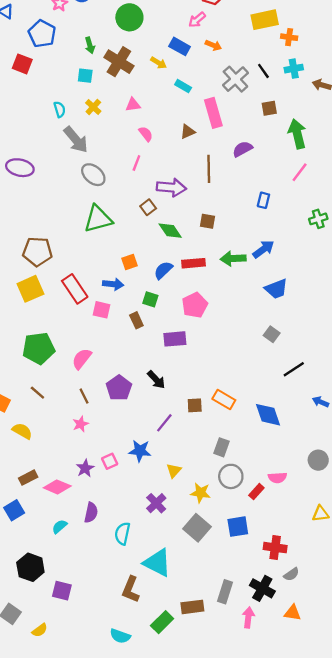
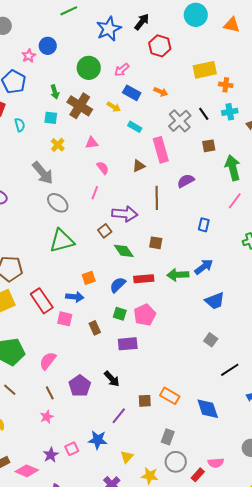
pink arrow: (197, 20) -> (122, 70), moved
cyan semicircle: (60, 109) -> (20, 125), moved
green square: (150, 299) -> (120, 314), moved

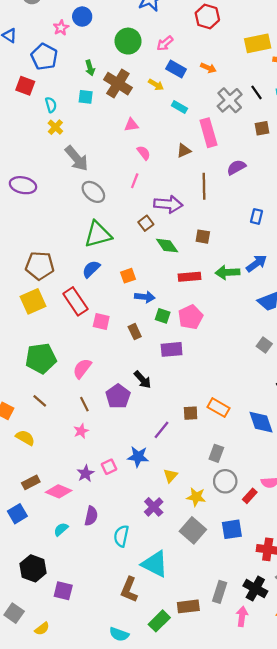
yellow cross: (58, 145) -> (55, 127), moved
blue semicircle: (118, 285) -> (91, 269), moved
blue arrow: (75, 297) -> (145, 297), moved
black arrow: (112, 379) -> (143, 380), moved

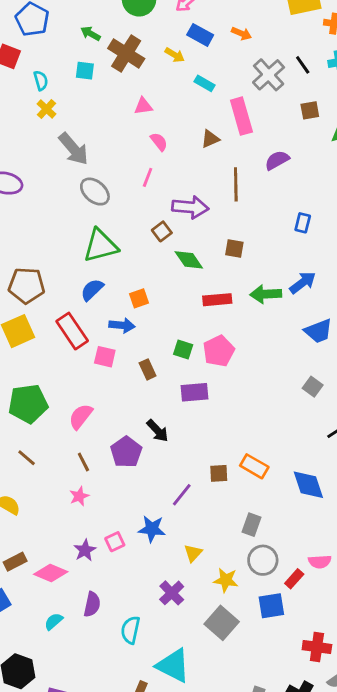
green arrow: (90, 68) -> (91, 34), turned 136
blue arrow: (145, 297) -> (122, 325), moved
blue square: (232, 529) -> (271, 606), moved

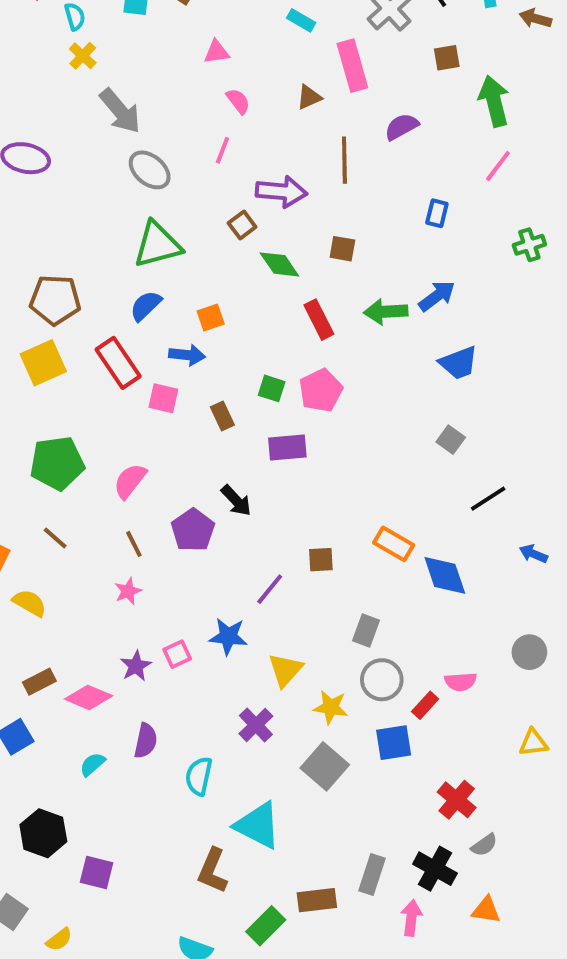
red rectangle: (217, 300) -> (319, 320), turned 68
orange rectangle: (254, 466) -> (394, 544), moved
yellow triangle: (193, 553) -> (285, 670), size x1.4
red cross: (317, 647) -> (457, 800), turned 32

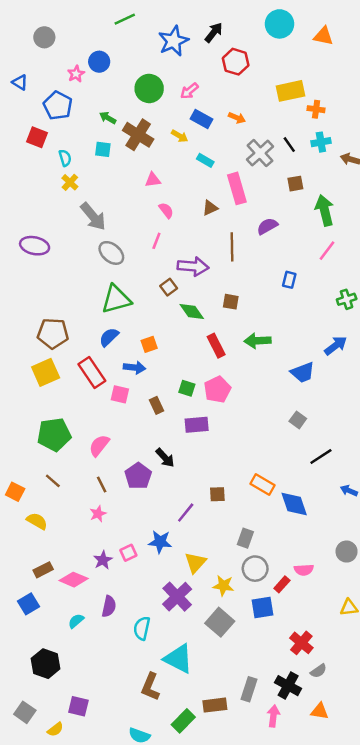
blue arrow: (437, 296) -> (336, 346), moved
purple cross: (256, 725) -> (177, 597), size x1.4
purple square: (96, 873) -> (78, 706), moved

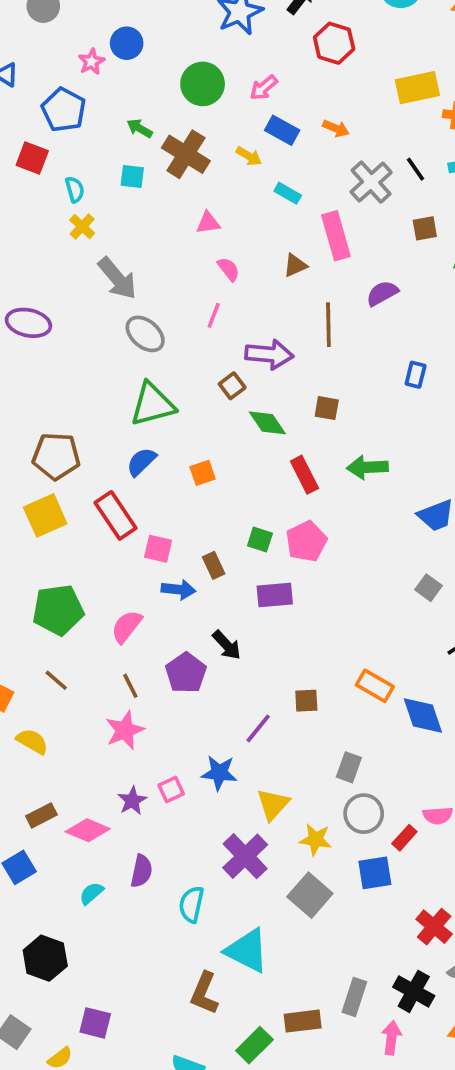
blue arrow: (135, 368) -> (178, 590), moved
pink star: (98, 514) -> (125, 730), size x1.5

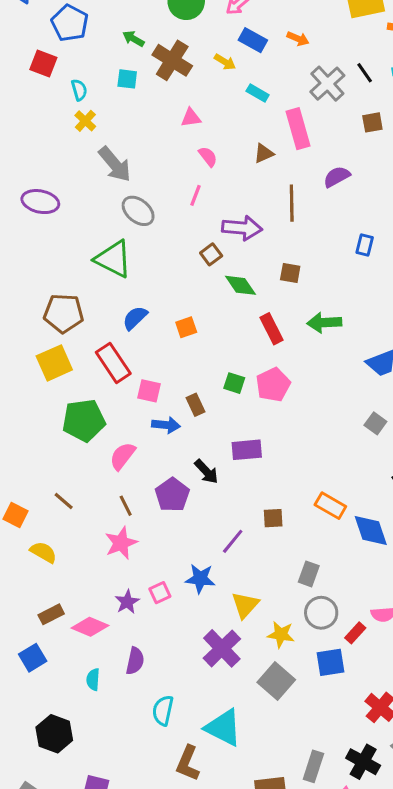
green triangle: (153, 404) -> (113, 259), moved, turned 42
purple rectangle: (275, 595) -> (247, 450), moved
green pentagon: (58, 610) -> (84, 420), moved
cyan semicircle: (91, 893) -> (93, 679), turned -45
cyan semicircle: (191, 904) -> (163, 711), moved

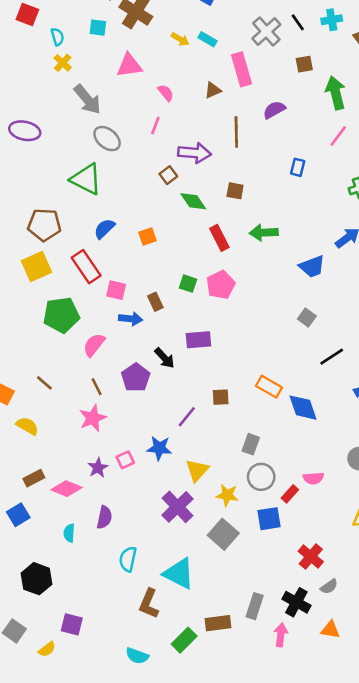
yellow arrow: (225, 62) -> (180, 39), moved
pink triangle: (191, 118) -> (129, 65), moved, size x1.5

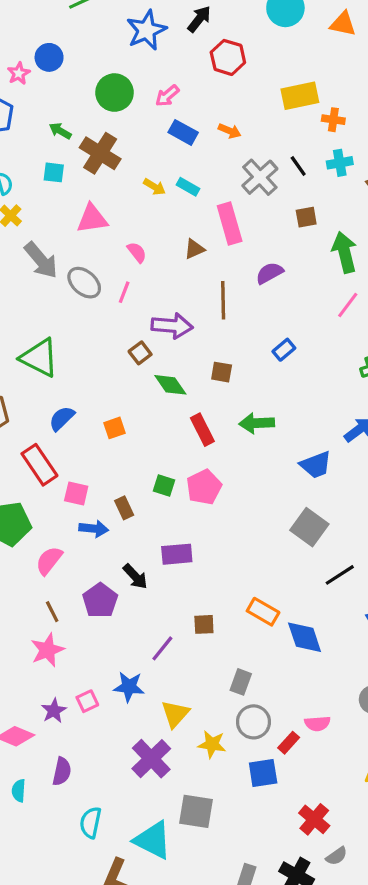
gray ellipse: (107, 139) -> (84, 283), moved
blue rectangle: (298, 167) -> (284, 350), moved, turned 36
gray square: (307, 317) -> (309, 527), size x1.6
gray square: (223, 534) -> (196, 811), moved, turned -32

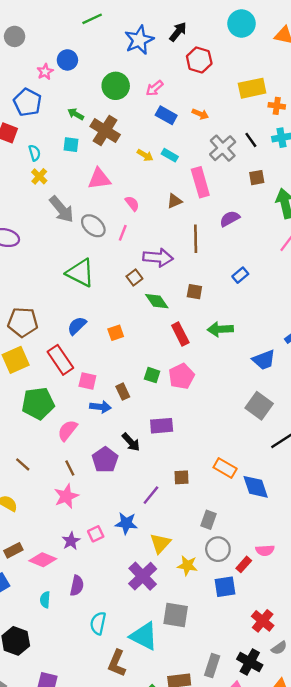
green triangle: (39, 358) -> (80, 273), moved

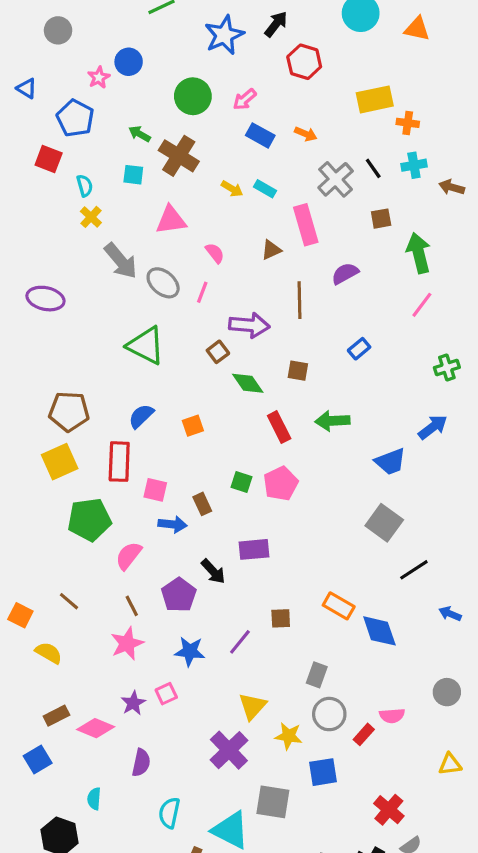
red rectangle: (60, 360) -> (119, 462), turned 36
blue star: (126, 523) -> (190, 651), moved
blue square: (225, 587) -> (323, 772), moved
cyan semicircle: (45, 600) -> (94, 799), moved

